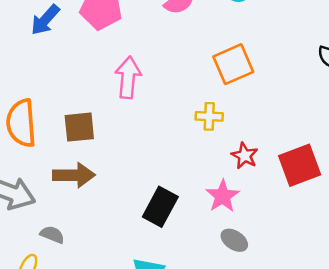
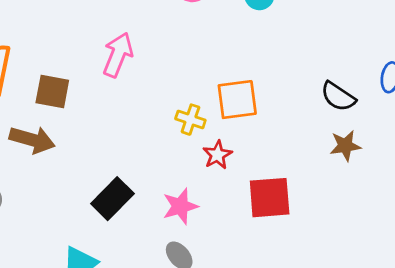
orange square: (233, 64) -> (237, 100), moved
red star: (245, 156) -> (217, 155), moved

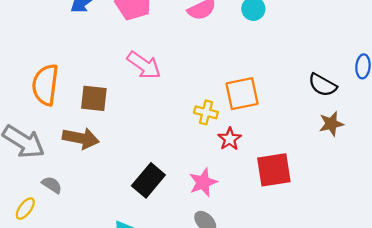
pink arrow: (118, 55) -> (144, 65), turned 108

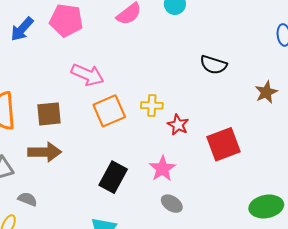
black semicircle: (323, 85) -> (213, 65), moved
orange square: (242, 94) -> (109, 111), moved

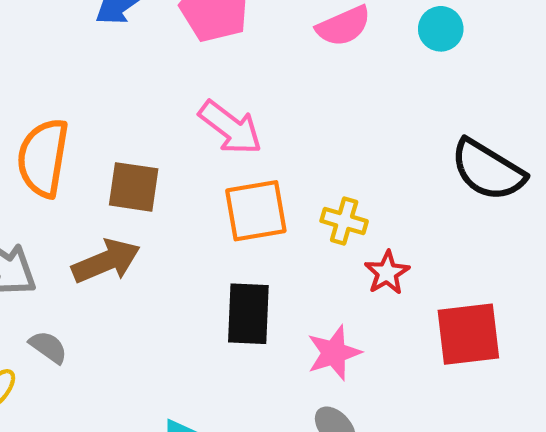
black semicircle: (213, 65) -> (488, 170), size x1.4
brown arrow: (45, 152) -> (106, 261), turned -36
black rectangle: (113, 177) -> (248, 314), moved, turned -40

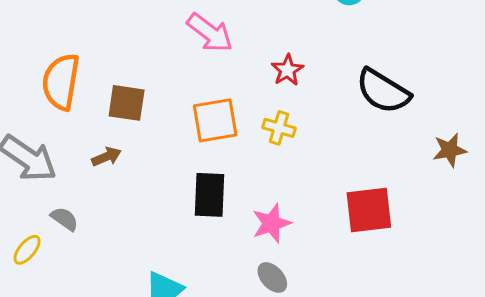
pink arrow: (230, 128) -> (210, 33), moved
brown arrow: (106, 261) -> (106, 157), size x0.6
red star: (387, 273) -> (287, 70), moved

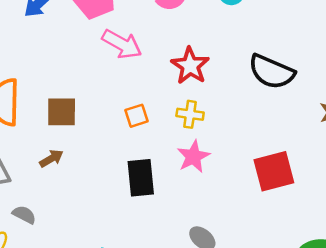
red star: (287, 70) -> (190, 66), size x1.4
orange square: (215, 120) -> (137, 116), size x0.6
pink star: (271, 223) -> (193, 157), moved

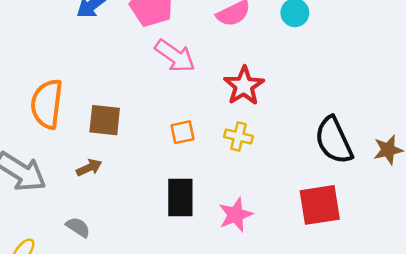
black semicircle: (271, 72) -> (334, 140), moved, turned 36
pink star: (193, 157) -> (236, 215), moved
gray semicircle: (24, 215) -> (78, 227), moved

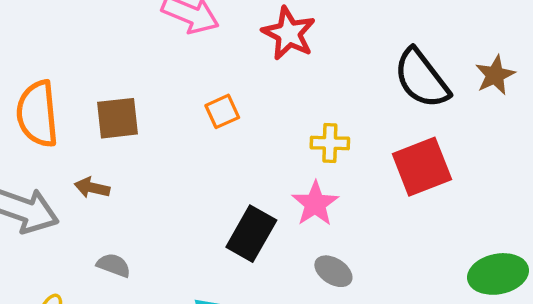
yellow cross: (239, 136) -> (330, 143), moved
brown arrow: (89, 168) -> (92, 188), moved, turned -130
black rectangle: (180, 197) -> (251, 234), moved, turned 42

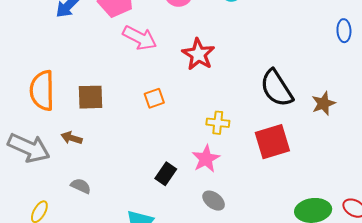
brown star: (495, 75) -> (323, 103), moved
black rectangle: (251, 234) -> (166, 174), size x0.7

